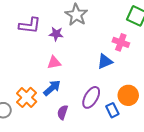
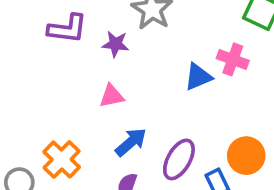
blue triangle: (105, 61) -> (198, 77), moved
blue arrow: (52, 88) -> (131, 142), moved

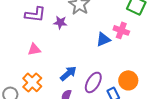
pink triangle: (112, 96) -> (34, 49), moved

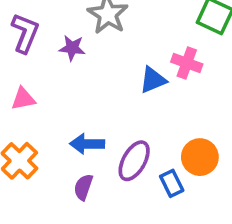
purple L-shape: (35, 14) -> (25, 33), turned -75
blue arrow: (68, 73) -> (87, 144), turned -138

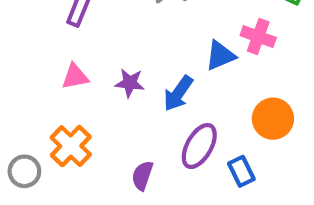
purple star: (72, 48) -> (130, 83), moved
blue arrow: (87, 144) -> (178, 93), moved, turned -56
orange circle: (200, 157) -> (273, 119), moved

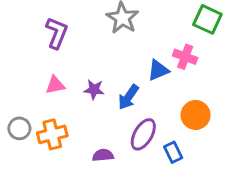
orange cross: (71, 146) -> (52, 134), turned 32
gray circle: (24, 171) -> (19, 128), moved
purple semicircle: (142, 176) -> (103, 155), turned 66

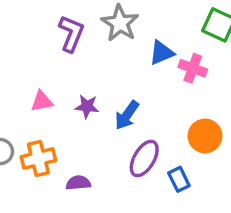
purple L-shape: (57, 33) -> (71, 34), moved
blue triangle: (158, 70) -> (162, 53), moved
purple semicircle: (103, 155) -> (78, 183), moved

